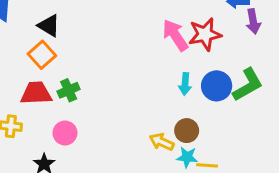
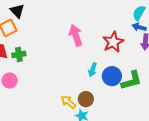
red star: (205, 34) -> (113, 42), turned -30
pink arrow: (175, 35) -> (76, 35), moved

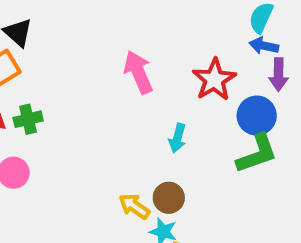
blue circle: (112, 76) -> (257, 116), moved

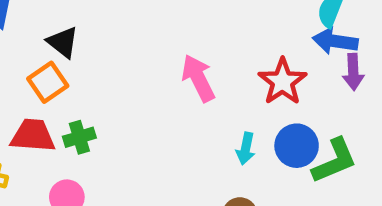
blue arrow: (264, 46) -> (335, 41), size x1.4
blue circle: (257, 116) -> (297, 146), moved

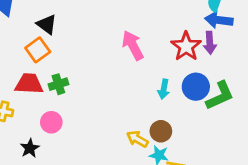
purple arrow: (353, 72) -> (210, 43), moved

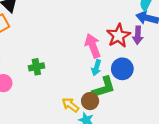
pink arrow: (133, 45) -> (93, 46), moved
green cross: (58, 84) -> (36, 67), moved
green L-shape: (220, 96) -> (104, 88), moved

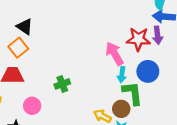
red star: (118, 36) -> (138, 39), turned -30
green L-shape: (104, 88) -> (133, 93), turned -70

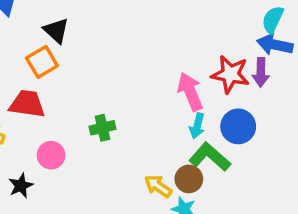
green L-shape: (133, 93) -> (210, 157), turned -50

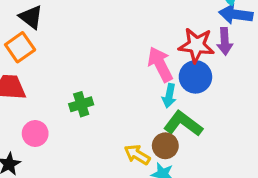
blue circle: (238, 126) -> (195, 77), moved

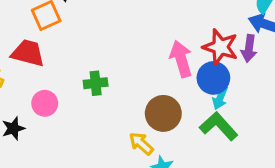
cyan arrow: (169, 96) -> (220, 98), moved
green L-shape: (183, 124) -> (219, 126), moved
brown circle: (165, 146) -> (163, 113), moved, size x1.4

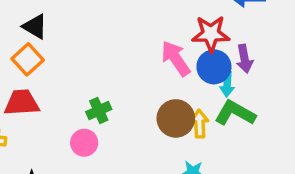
purple arrow: (249, 48) -> (245, 59), moved
pink circle: (45, 103) -> (84, 143), moved
yellow arrow: (141, 144) -> (200, 124), moved, turned 64

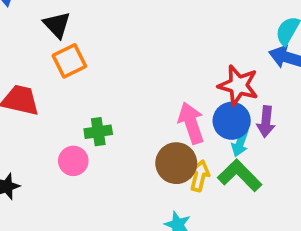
pink arrow: (176, 58) -> (191, 123), moved
orange square: (28, 59) -> (69, 61), moved

